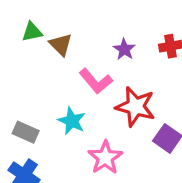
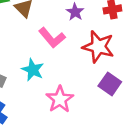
red star: (135, 107) -> (98, 47), moved

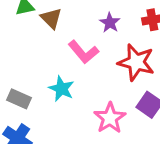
pink star: (60, 99) -> (110, 118), moved

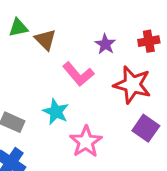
pink star: (110, 118) -> (86, 142), moved

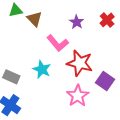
red cross: (149, 41) -> (107, 20), turned -32
red star: (132, 85) -> (80, 63), moved
pink star: (86, 142) -> (78, 96), moved

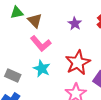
pink L-shape: (58, 43) -> (41, 44), moved
red star: (80, 63) -> (78, 63), turned 30

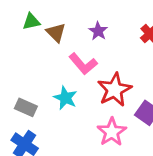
purple star: (75, 24) -> (98, 31), moved
pink L-shape: (41, 44) -> (83, 64), moved

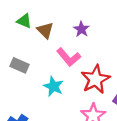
green triangle: (31, 22) -> (24, 21), turned 35
gray rectangle: (26, 107) -> (20, 65), moved

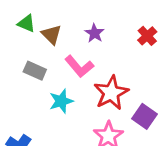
gray rectangle: (20, 65) -> (35, 71), moved
cyan star: (53, 86) -> (61, 101), turned 30

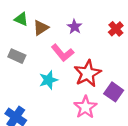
brown triangle: (51, 35) -> (41, 28), turned 42
gray rectangle: (35, 71) -> (17, 56), moved

